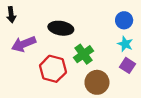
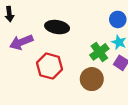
green cross: (83, 54) -> (99, 52), moved

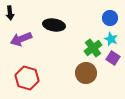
red hexagon: (49, 66) -> (27, 78), moved

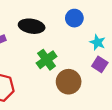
blue circle: (110, 18) -> (74, 18), moved
green cross: (93, 48) -> (47, 60), moved

